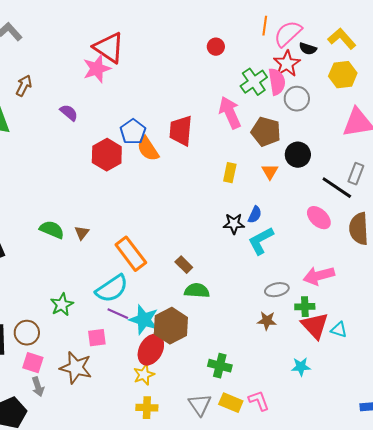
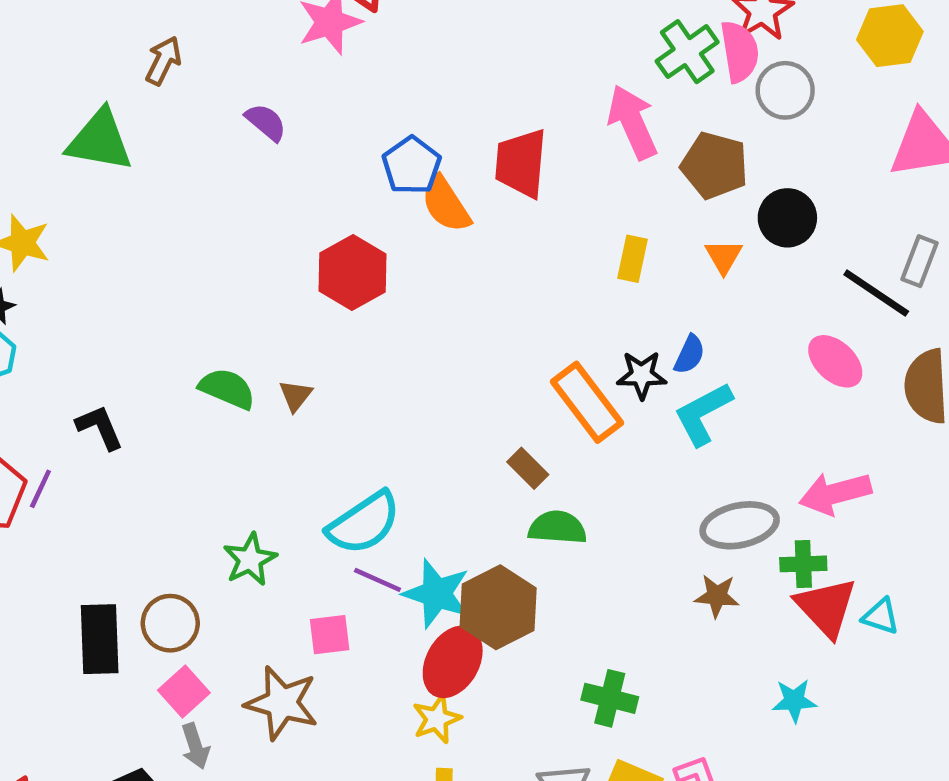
red hexagon: (107, 155) -> (352, 272), moved
orange rectangle: (131, 254) -> (587, 402), moved
gray ellipse: (277, 290) -> (740, 525), size x1.4
pink square: (33, 363) -> (184, 692), turned 30

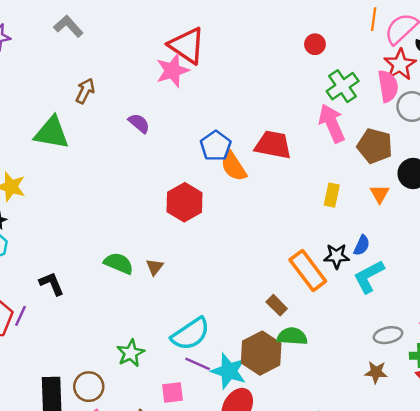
green cross: (687, 52) -> (343, 86), moved
red trapezoid: (521, 163) -> (273, 145), turned 96
gray ellipse: (740, 525) -> (388, 335), size x0.7
brown hexagon: (498, 607) -> (261, 353), moved

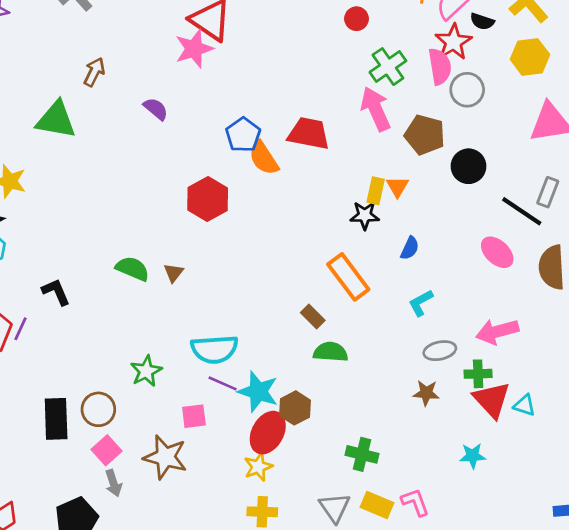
orange triangle: (380, 194) -> (397, 187), moved
black star: (337, 256) -> (365, 215), moved
cyan L-shape: (369, 276) -> (421, 303), moved, size x0.7
cyan semicircle: (190, 334) -> (214, 349), turned 30
brown hexagon: (261, 353) -> (295, 408), moved, size x0.7

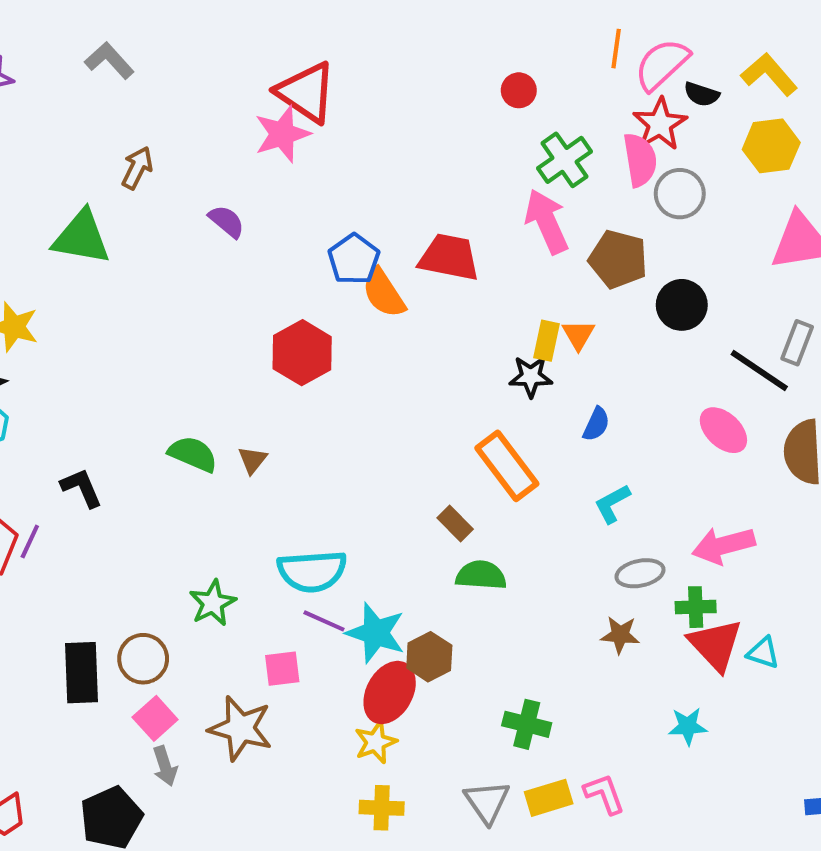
yellow rectangle: (377, 505) -> (549, 798), turned -40

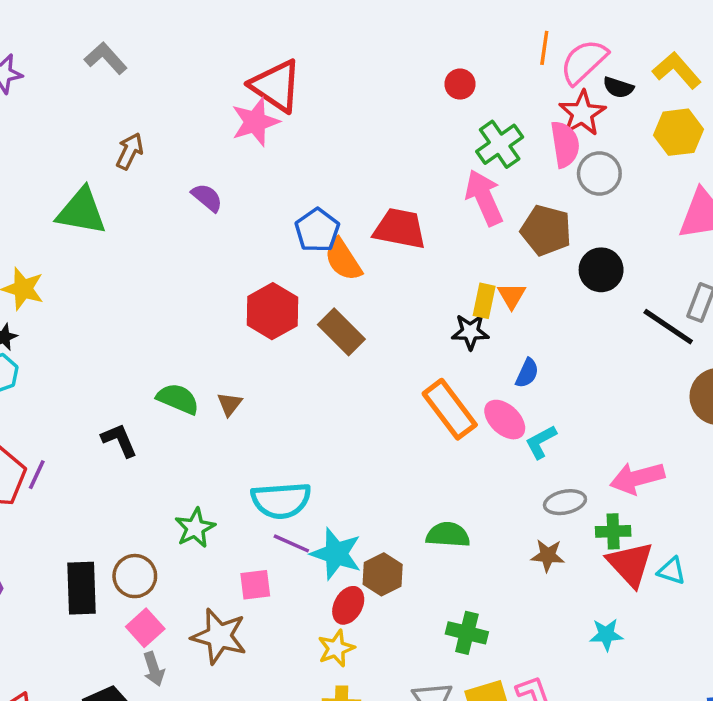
pink ellipse: (723, 430) -> (505, 420), moved
black L-shape: (82, 488) -> (119, 440), moved
brown rectangle: (455, 524) -> (341, 332), moved, size x1.5
green semicircle: (481, 575) -> (448, 535), moved
red ellipse: (390, 693) -> (348, 605), size x0.7

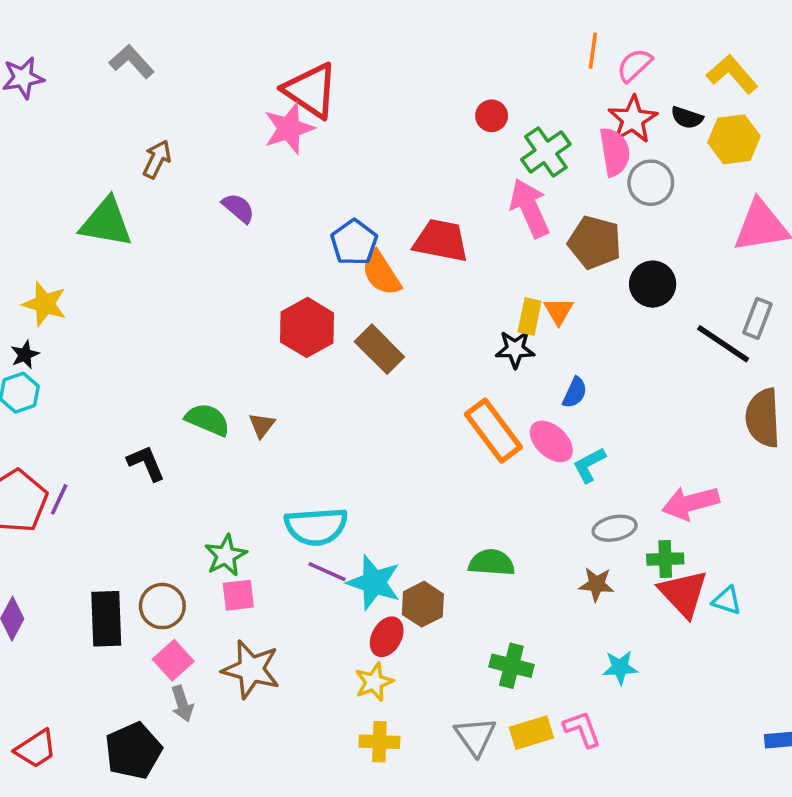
pink semicircle: (584, 62) -> (634, 65), size x0.7
red circle: (460, 84) -> (492, 116), moved
black semicircle: (618, 87) -> (687, 118), moved
pink square: (255, 585) -> (238, 595), moved
cyan star: (606, 635) -> (620, 668), moved

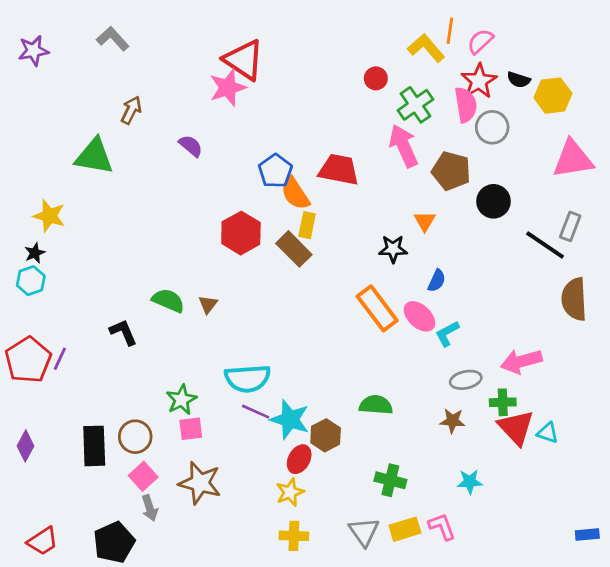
yellow L-shape: (732, 74) -> (426, 48), moved
yellow rectangle: (530, 317) -> (307, 225), moved

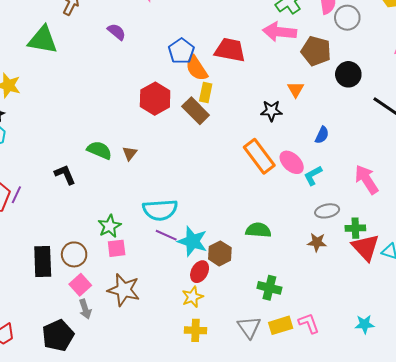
pink arrow: (404, 146) -> (280, 32), turned -60
blue semicircle: (437, 281) -> (322, 135), moved
pink arrow: (521, 361) -> (367, 180), moved, turned 72
cyan star: (470, 482) -> (365, 324), moved

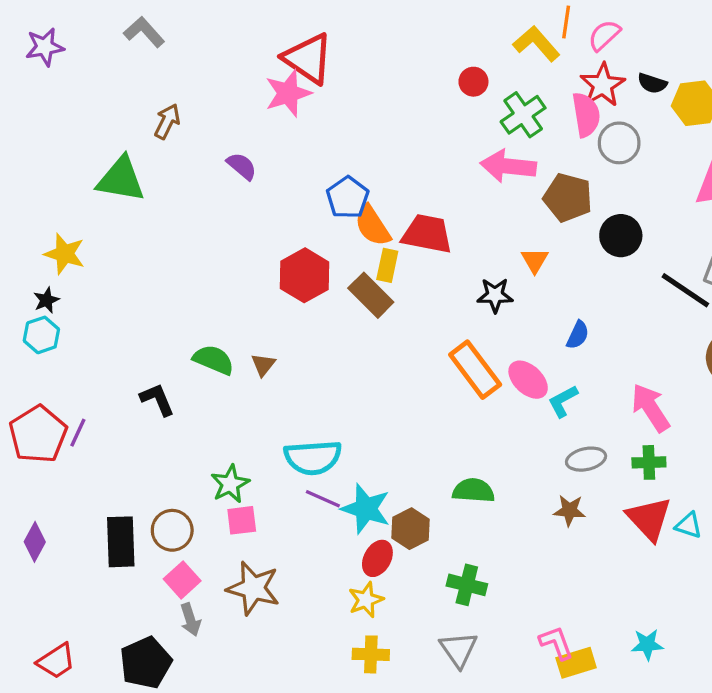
red trapezoid: (230, 50) -> (427, 234), moved
green cross: (355, 228) -> (649, 462), moved
green cross: (269, 288) -> (467, 585), moved
yellow rectangle: (281, 325) -> (576, 663), moved

